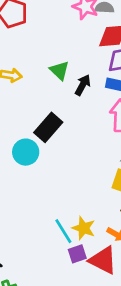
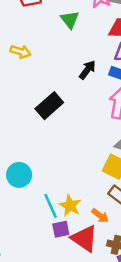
green triangle: (60, 70) -> (70, 20), moved
cyan circle: (26, 152) -> (19, 175), moved

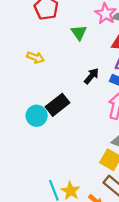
cyan circle: (19, 175) -> (37, 116), moved

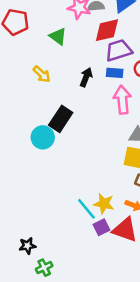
yellow arrow: (35, 57) -> (42, 74), moved, turned 42

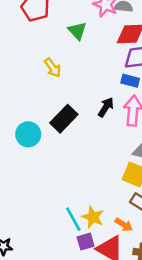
black arrow: (86, 77) -> (106, 107), moved
cyan circle: (43, 137) -> (28, 134), moved

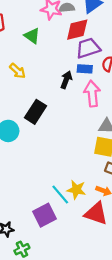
black arrow: (106, 107) -> (66, 80), moved
purple square: (86, 242) -> (44, 215), moved, size x1.5

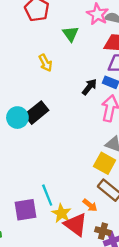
black rectangle: (35, 112) -> (36, 113), moved
yellow star: (76, 190) -> (61, 213), moved

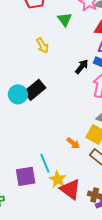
orange arrow: (90, 205) -> (73, 143), moved

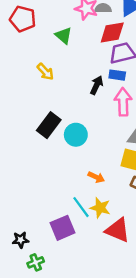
cyan circle: (18, 94) -> (76, 135), moved
orange arrow: (73, 143) -> (96, 177), moved
yellow star: (58, 179) -> (100, 208), moved

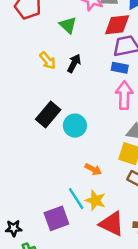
black arrow: (97, 85) -> (74, 63), moved

